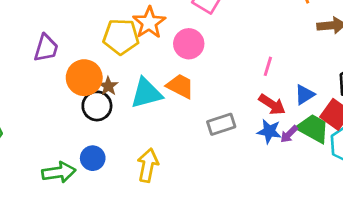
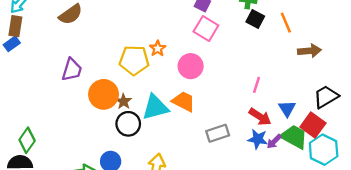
orange star: (149, 23) -> (158, 48), size x0.6
blue triangle: (305, 95) -> (287, 108), turned -30
black circle: (97, 106) -> (128, 124), moved

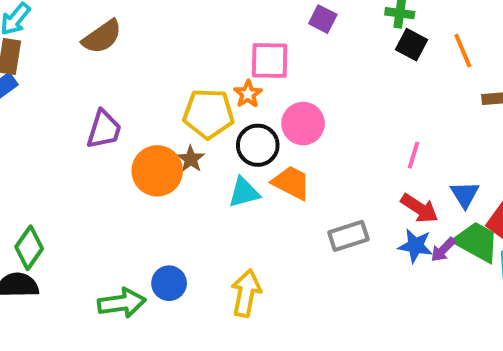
pink square: (206, 28) -> (270, 60), moved, turned -30
brown star: (124, 101) -> (191, 159), moved
cyan triangle: (155, 107) -> (244, 193), size x0.7
black circle: (128, 124) -> (258, 145), moved

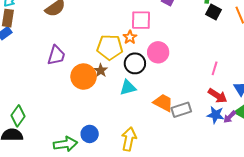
orange trapezoid: (291, 183) -> (163, 103), moved

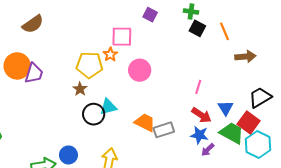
black circle: (135, 63) -> (94, 114), moved
orange circle: (84, 77) -> (17, 66), moved
purple arrow: (230, 117) -> (208, 150), moved

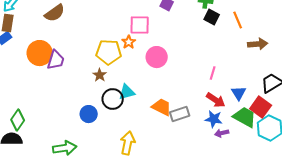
purple arrow: (208, 150) -> (222, 133), turned 32
blue circle: (68, 155) -> (89, 114), moved

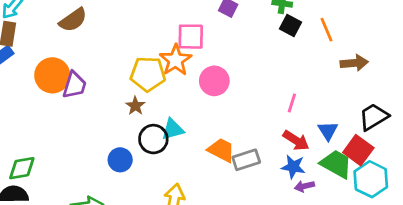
orange star: (129, 42) -> (176, 60), size x1.6
green diamond: (18, 120) -> (22, 168), turned 45

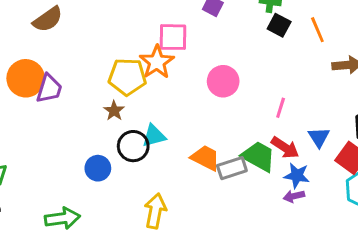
pink circle: (214, 81) -> (223, 81), moved
green trapezoid: (336, 164) -> (258, 156), moved
blue star: (293, 167) -> (297, 176), moved

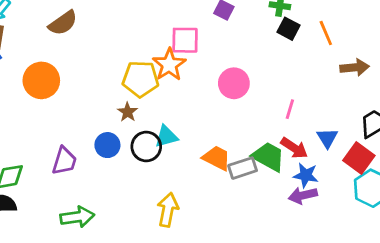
purple trapezoid: (49, 89) -> (64, 161), moved
blue circle: (98, 168) -> (107, 145), moved
purple arrow: (294, 196) -> (303, 195), size x1.4

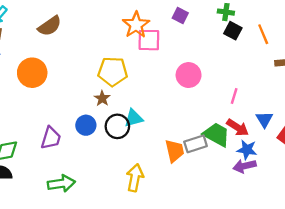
orange star: (169, 65) -> (136, 25), moved
orange trapezoid: (217, 158) -> (175, 151), moved, turned 50

